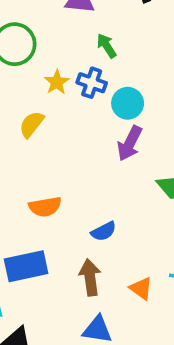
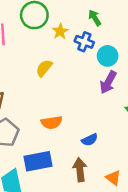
yellow star: (57, 82) -> (60, 31), moved

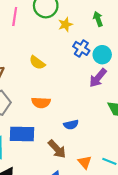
blue cross: (84, 42) -> (81, 48), moved
yellow semicircle: (44, 68) -> (37, 63), moved, turned -105
brown arrow: (80, 170) -> (57, 149), turned 132

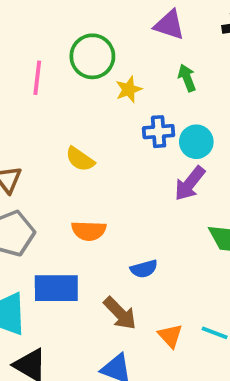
blue cross: (81, 48) -> (159, 132), turned -35

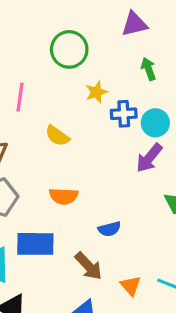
purple triangle: (169, 25) -> (134, 24), turned -32
pink line: (37, 78) -> (20, 97), moved
yellow star: (129, 89) -> (96, 92), moved

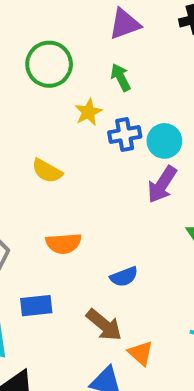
green arrow: (148, 69) -> (121, 77), moved
blue rectangle: (35, 244) -> (36, 306), size x0.7
orange triangle: (131, 286) -> (141, 353), moved

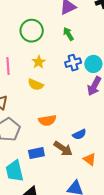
yellow star: (88, 112) -> (39, 62), moved
brown arrow: (104, 325) -> (63, 149), moved
orange triangle: (141, 353) -> (90, 159), moved

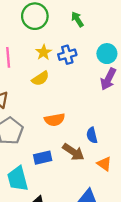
blue cross: (73, 63) -> (67, 55), moved
yellow semicircle: (36, 85) -> (40, 78), turned -56
blue semicircle: (79, 134) -> (92, 135), turned 104

